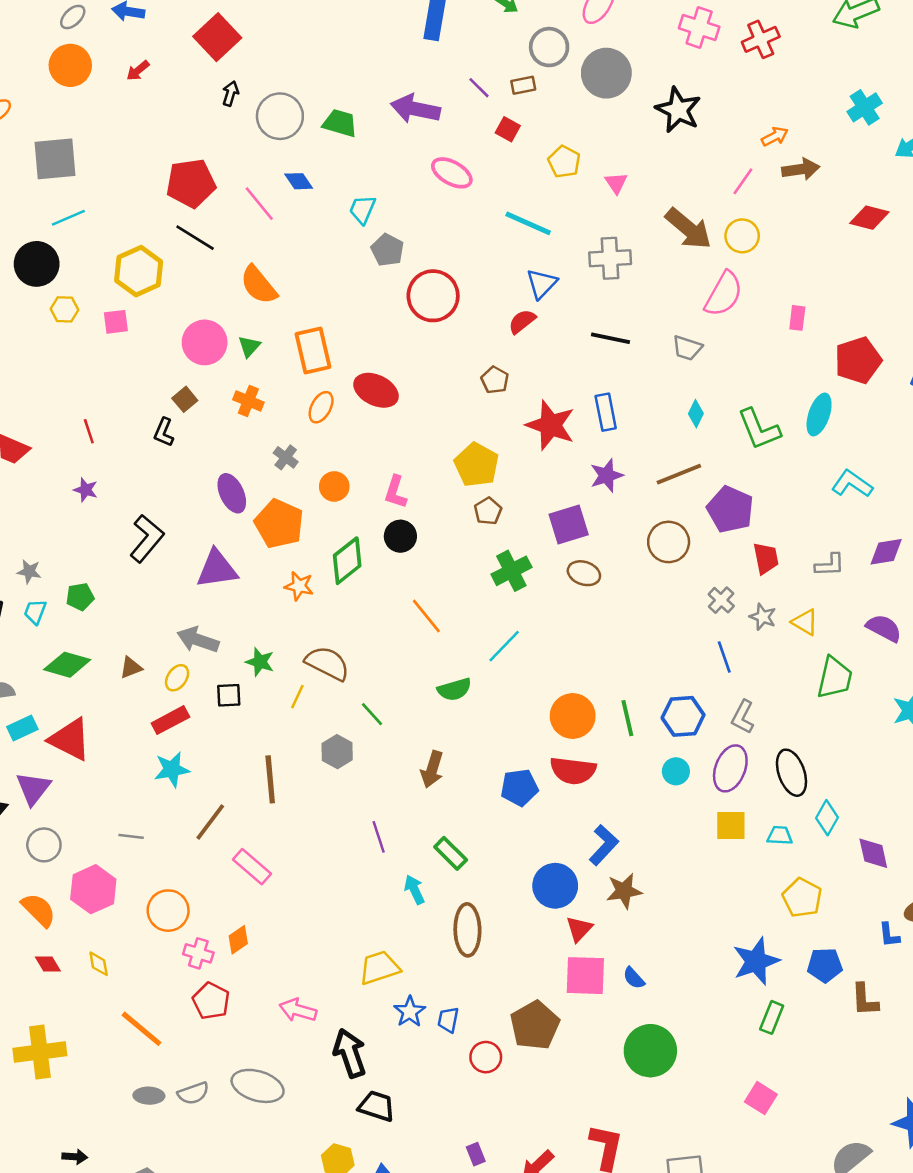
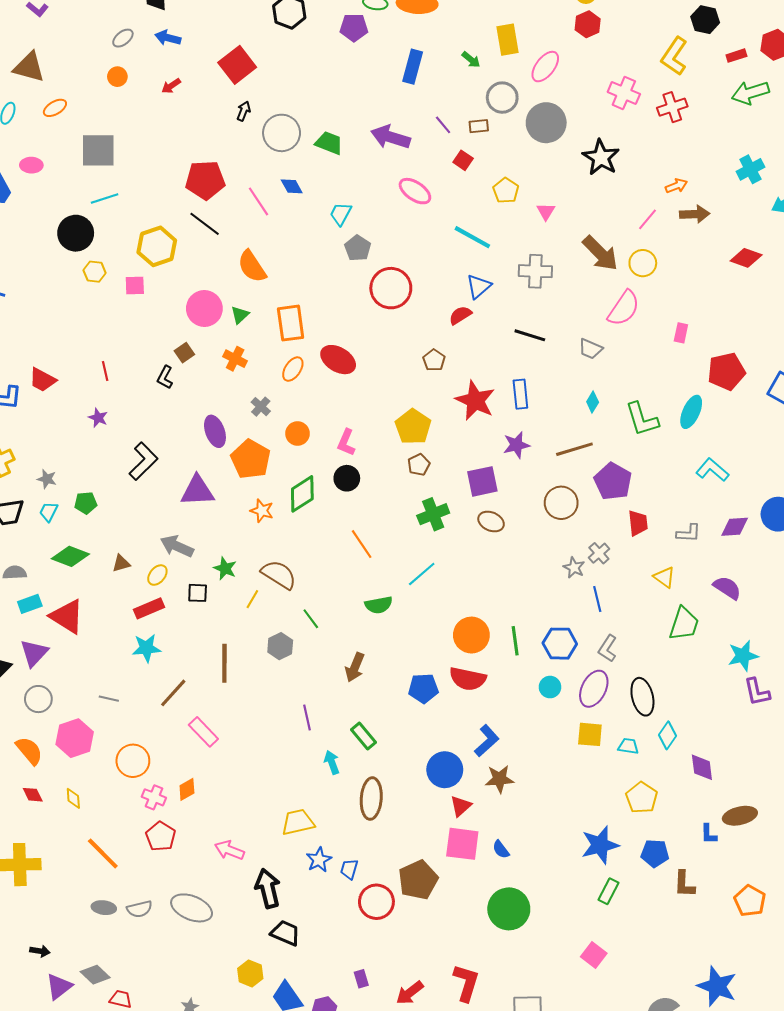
orange circle: (70, 65) -> (117, 77), size x0.6
gray star: (763, 617) -> (574, 568), moved
red circle: (486, 1057) -> (376, 902), size x1.4

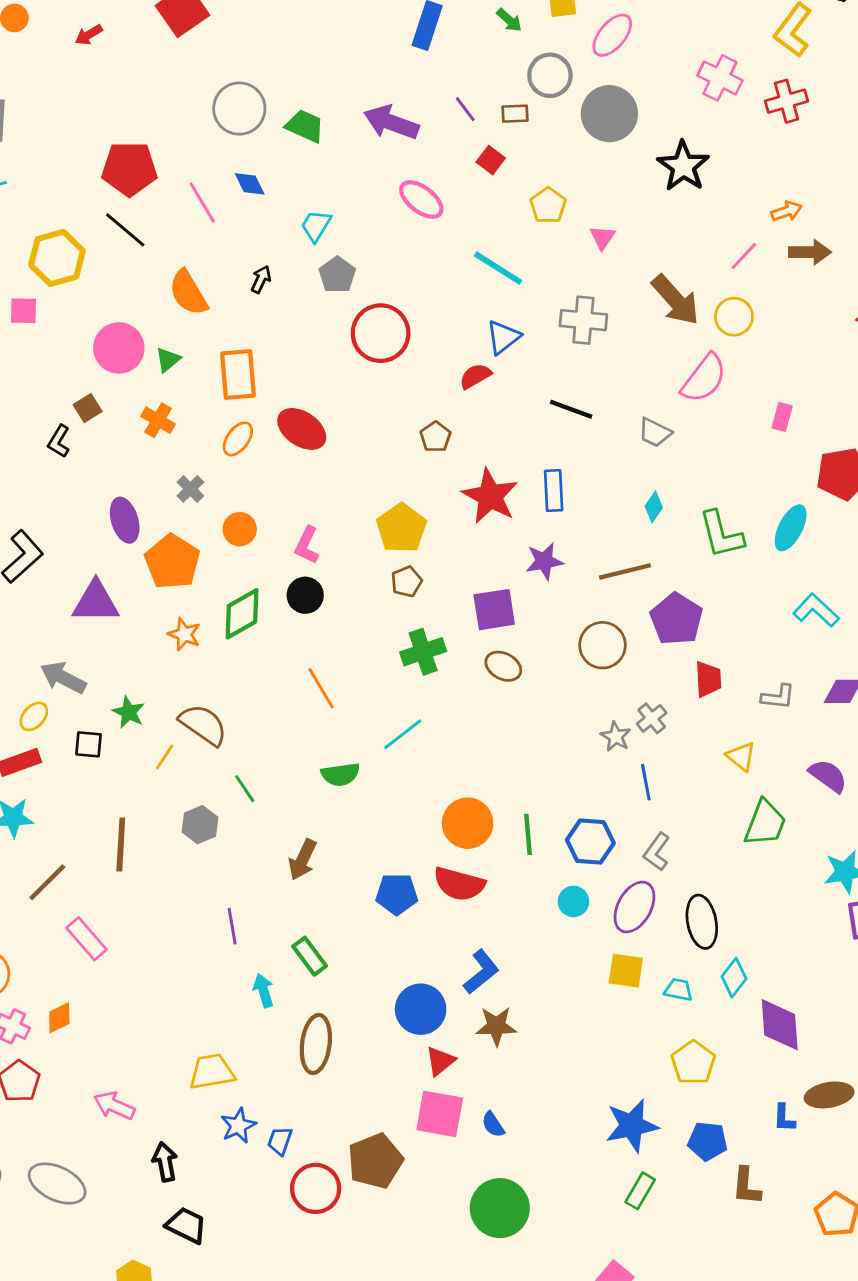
black arrow: (244, 111) -> (261, 279), moved
purple diamond: (702, 767) -> (780, 1025), size x1.4
black arrow: (268, 888) -> (165, 1162), size x0.7

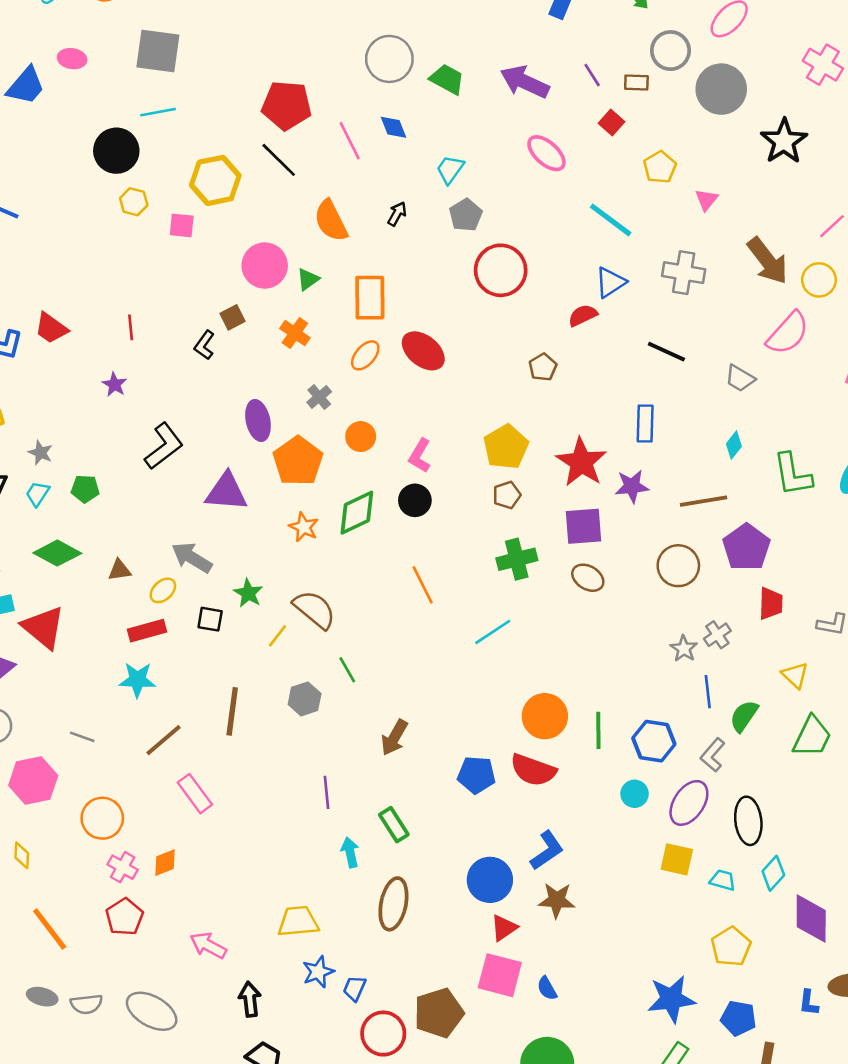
red star: (490, 496) -> (581, 462), moved
green semicircle: (340, 774) -> (744, 716), moved, turned 128

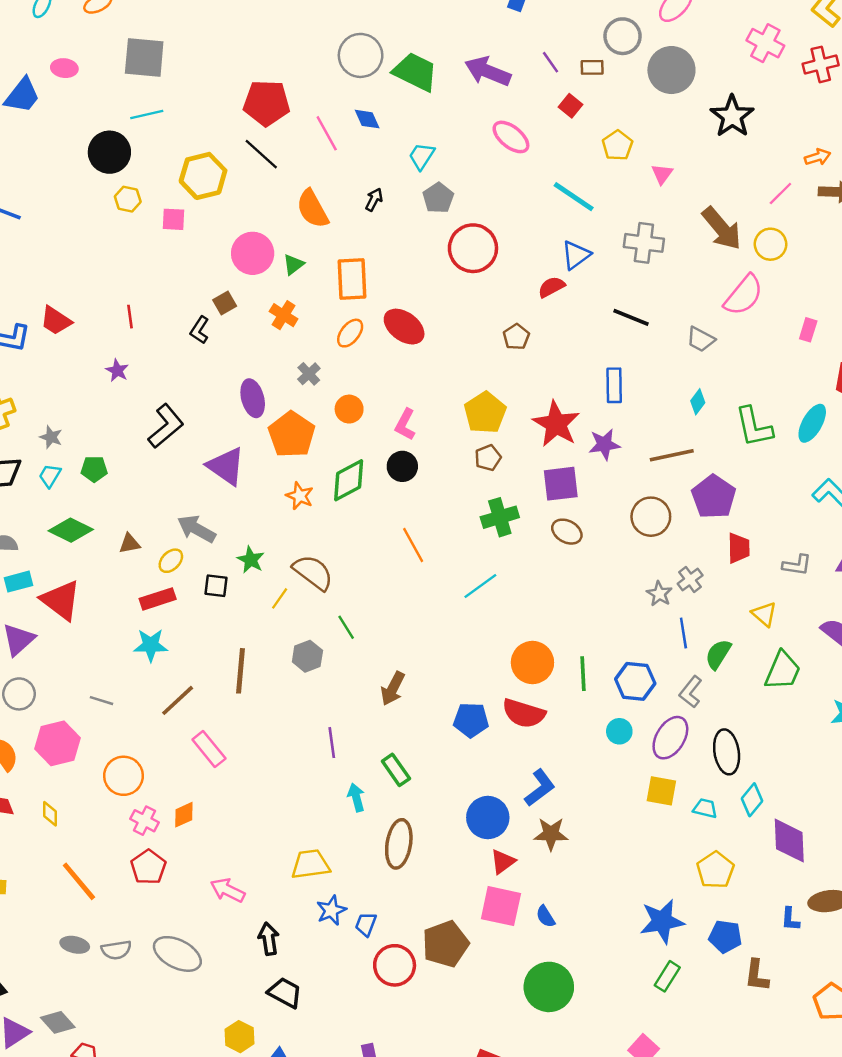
green trapezoid: (447, 79) -> (415, 72), size x1.4
purple triangle: (226, 492) -> (226, 466), turned 33

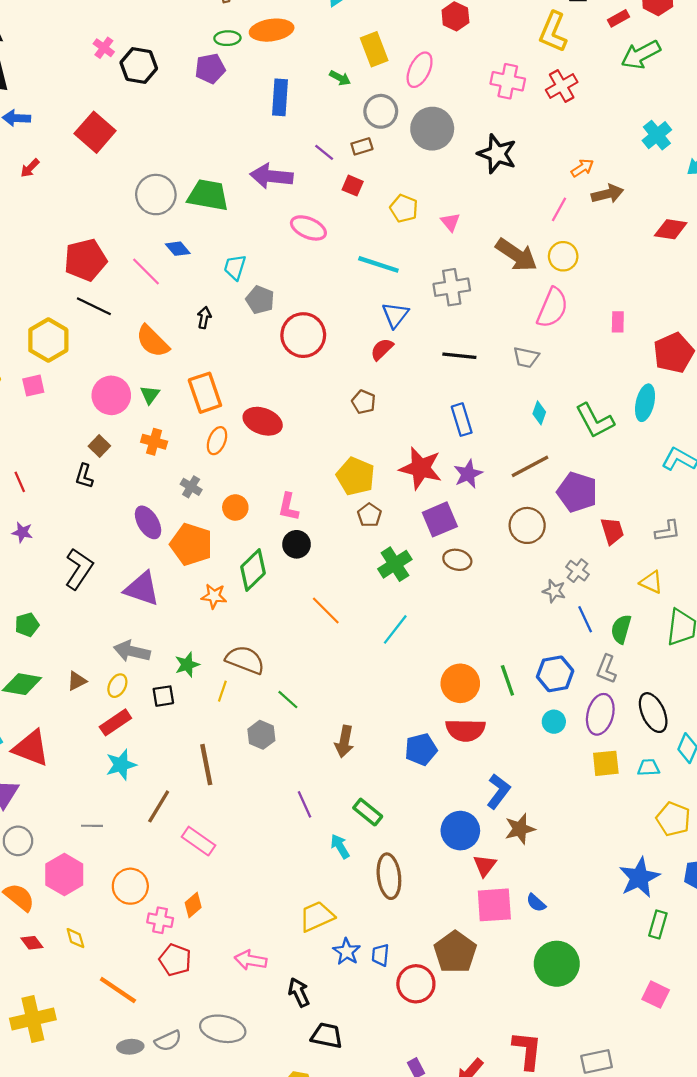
green star: (251, 560) -> (187, 665), turned -30

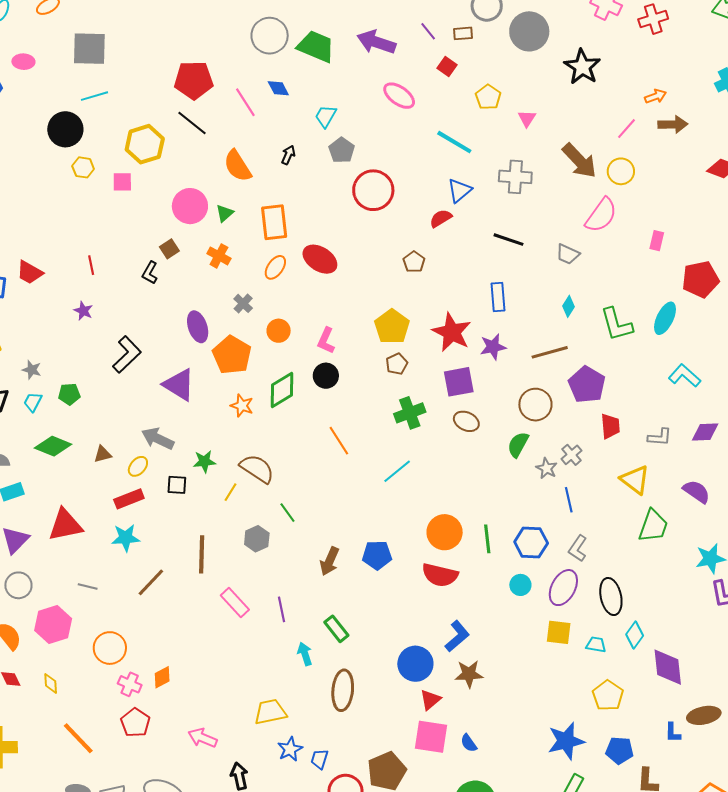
yellow triangle: (651, 582) -> (635, 480), size x1.4
green semicircle: (621, 629) -> (518, 445), moved
red triangle: (31, 748) -> (65, 525), moved, turned -45
blue pentagon: (421, 749) -> (377, 555), moved
pink rectangle: (198, 841) -> (235, 603), moved

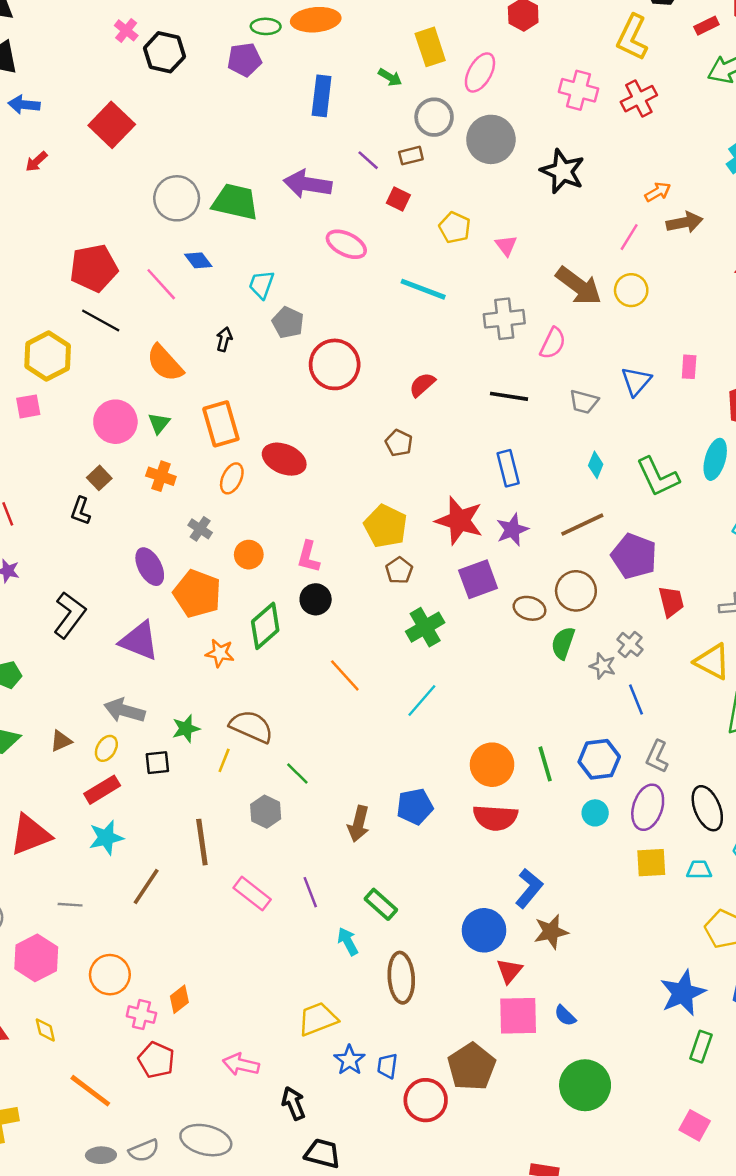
blue triangle: (459, 190) -> (636, 381), moved
pink semicircle: (601, 215) -> (553, 343), moved, size x0.7
brown ellipse: (466, 421) -> (530, 608), moved

